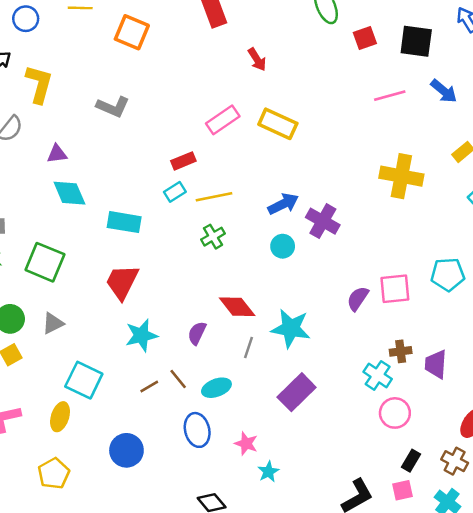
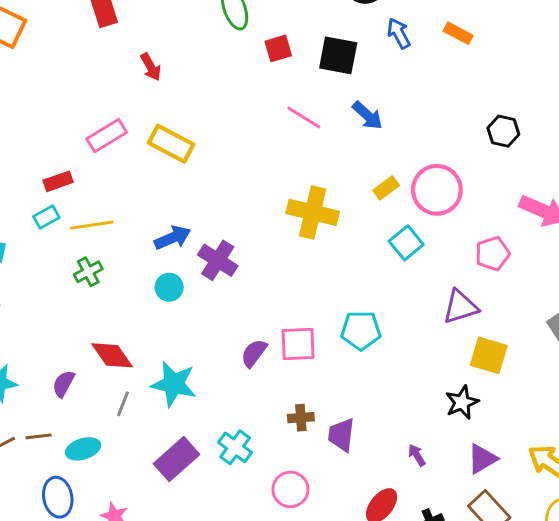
pink line: (390, 96) -> (304, 117), turned 44
cyan cross: (378, 375) -> (235, 447), moved
brown line: (178, 379) -> (39, 436), turned -60

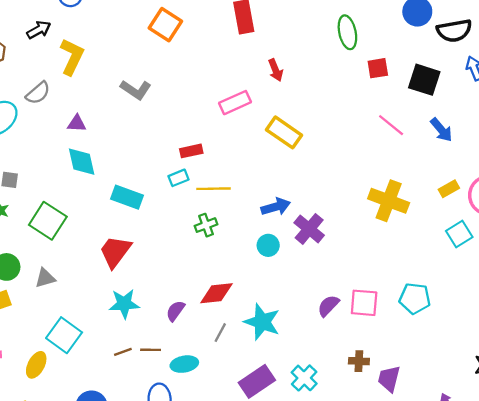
pink rectangle: (107, 136) -> (235, 103), moved
red diamond: (112, 355) -> (216, 293), turned -68

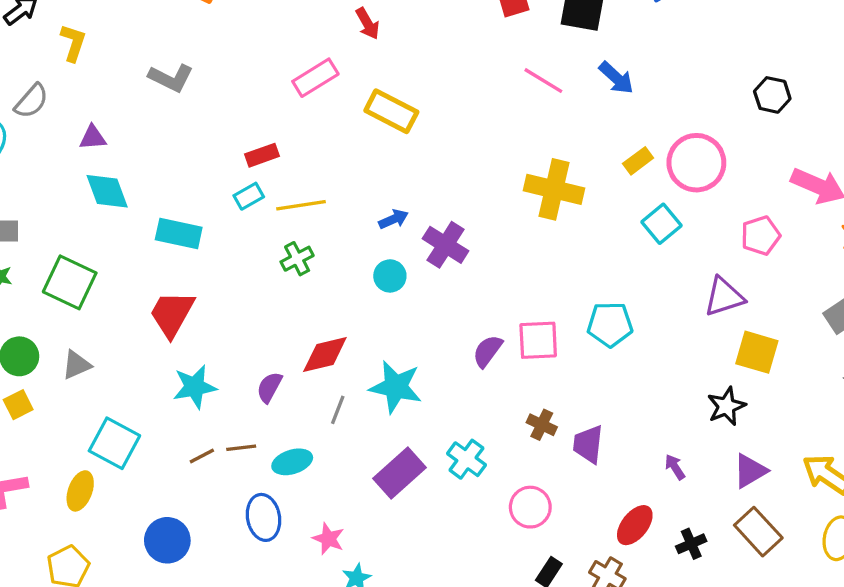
yellow L-shape: (72, 57) -> (73, 43), size x0.7
blue arrow: (276, 207) -> (394, 219), size x0.7
brown cross: (359, 361) -> (542, 425), turned 30

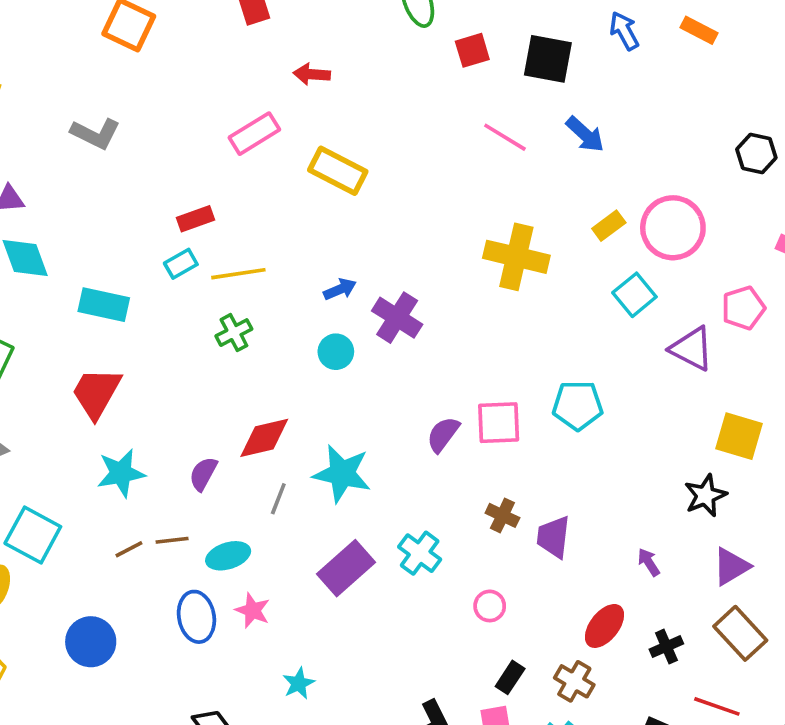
red arrow: (368, 24) -> (312, 74), turned 124
purple triangle: (724, 297) -> (692, 349), moved, turned 45
pink circle: (530, 507) -> (490, 606), size x0.7
pink star: (328, 539) -> (253, 610), moved

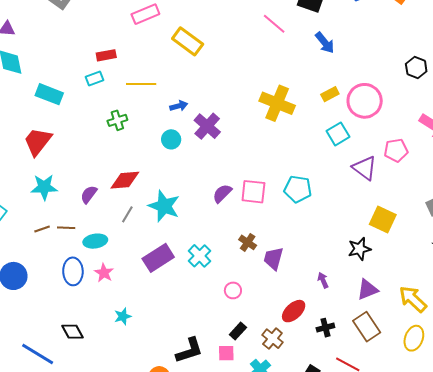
pink line: (505, 137) -> (274, 24), moved
yellow line: (238, 274) -> (141, 84), moved

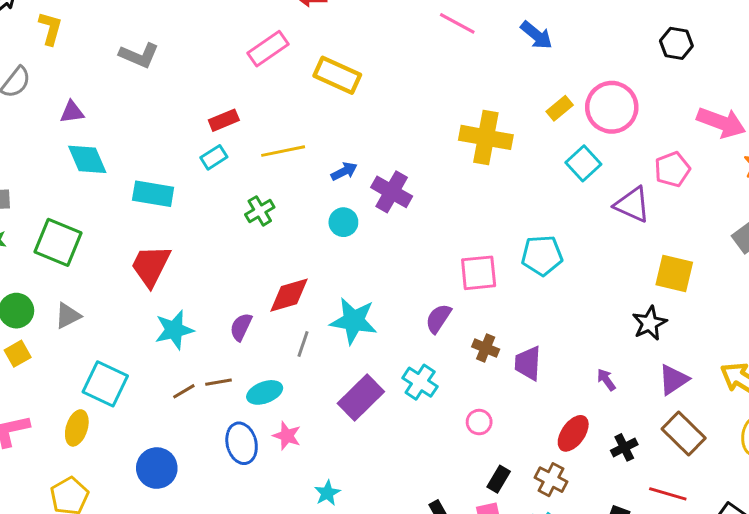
purple semicircle: (222, 193) -> (438, 318), moved

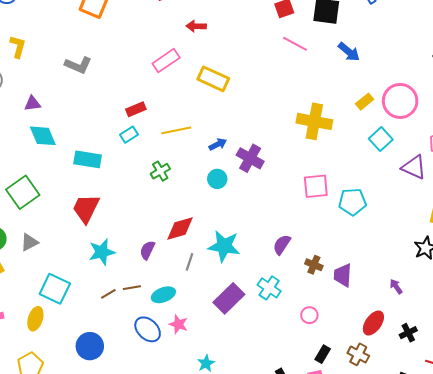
green square: (58, 242) -> (23, 192), turned 32
pink square: (479, 273) -> (316, 186), moved
blue ellipse: (242, 443) -> (148, 329), turned -32

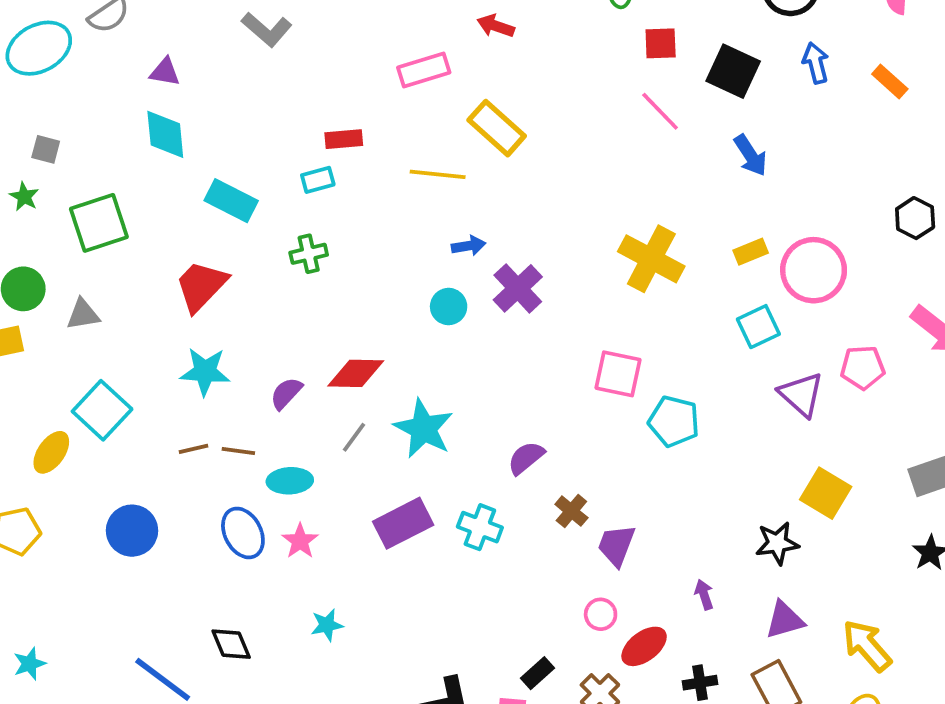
yellow line: (176, 130) -> (438, 174), moved
green cross: (160, 171) -> (309, 254), moved
cyan cross: (269, 288) -> (480, 527), turned -30
pink circle: (309, 315) -> (601, 614), moved

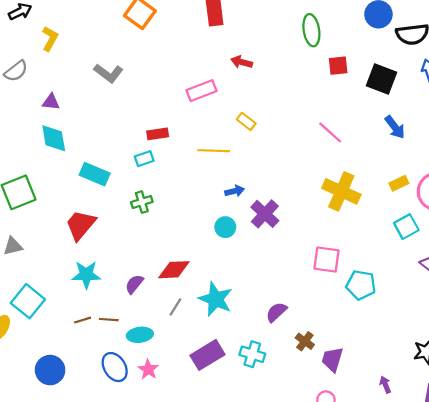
pink line: (660, 111) -> (330, 132), moved
yellow rectangle: (497, 128) -> (246, 121), size x0.6

